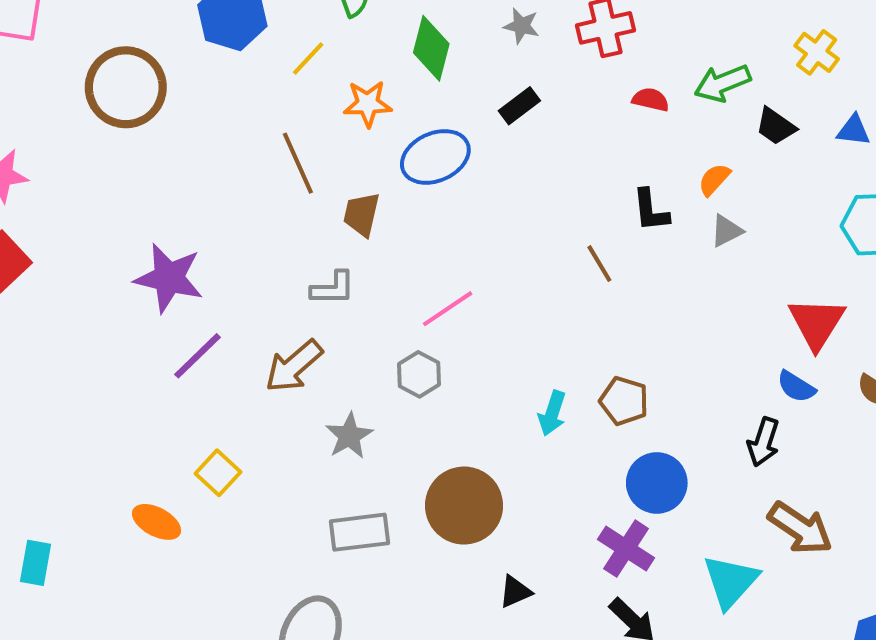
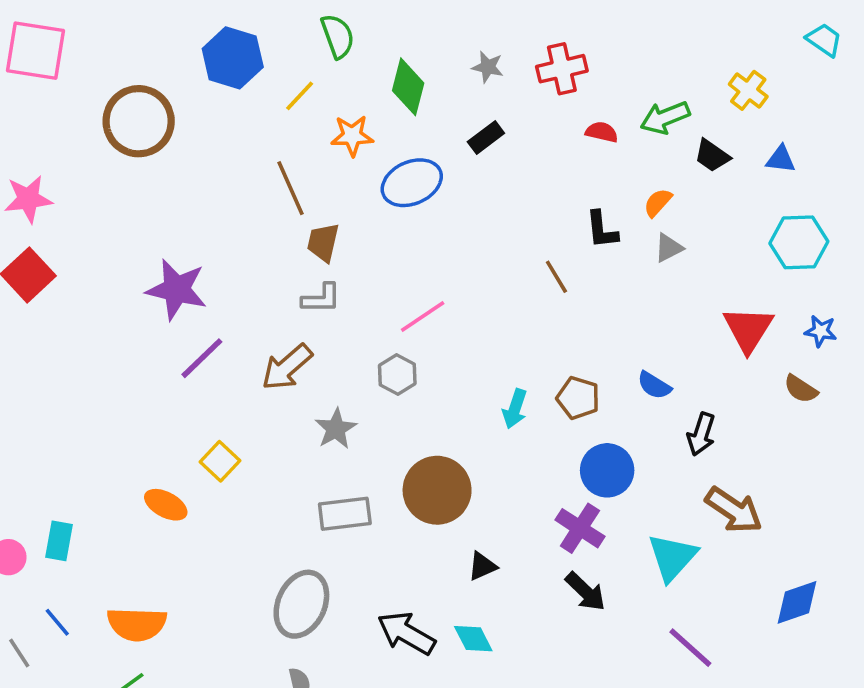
brown trapezoid: (362, 214) -> (323, 242), moved
blue semicircle: (796, 387) -> (654, 385), moved

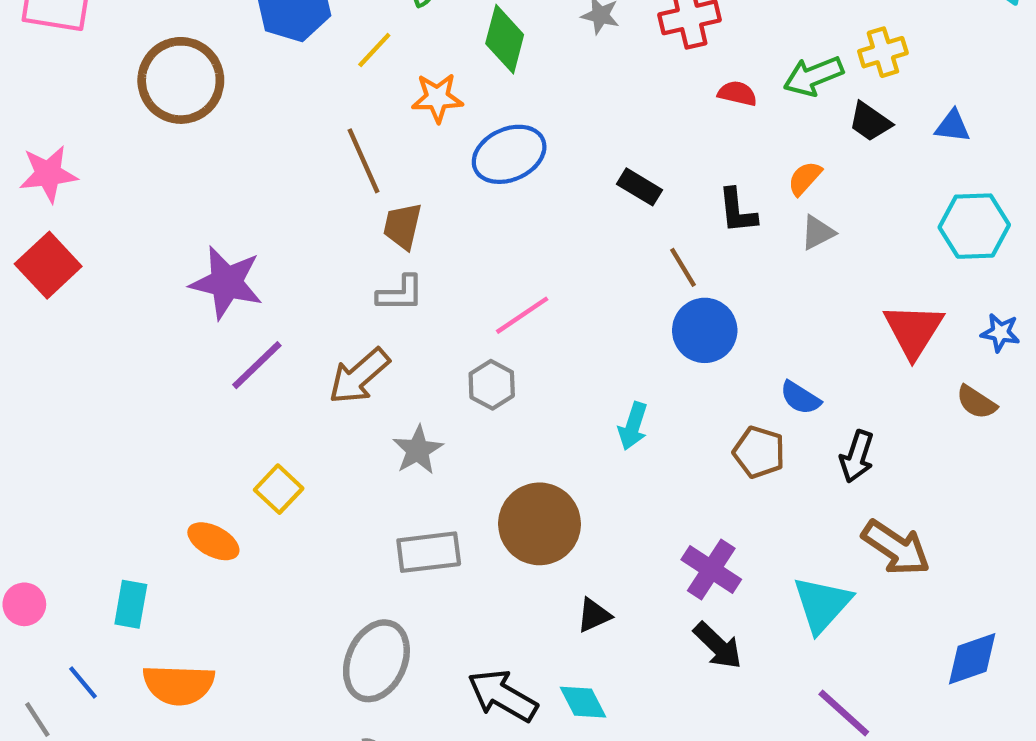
yellow cross: (748, 90) -> (883, 52), moved, turned 36
black rectangle: (486, 137) -> (639, 187), moved, turned 68
brown pentagon: (578, 398) -> (759, 452), moved
blue circle: (607, 470) -> (705, 330), moved
cyan rectangle: (59, 541) -> (131, 604), moved

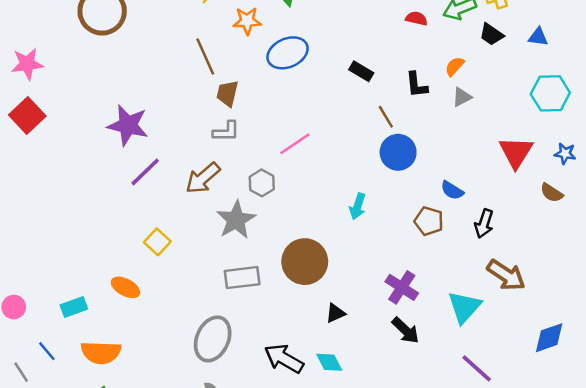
gray hexagon: (492, 385) -> (262, 183), moved
gray star: (418, 450) -> (236, 220), size x1.4
orange ellipse: (213, 541) -> (125, 287), moved
cyan rectangle: (131, 604) -> (74, 307), turned 60

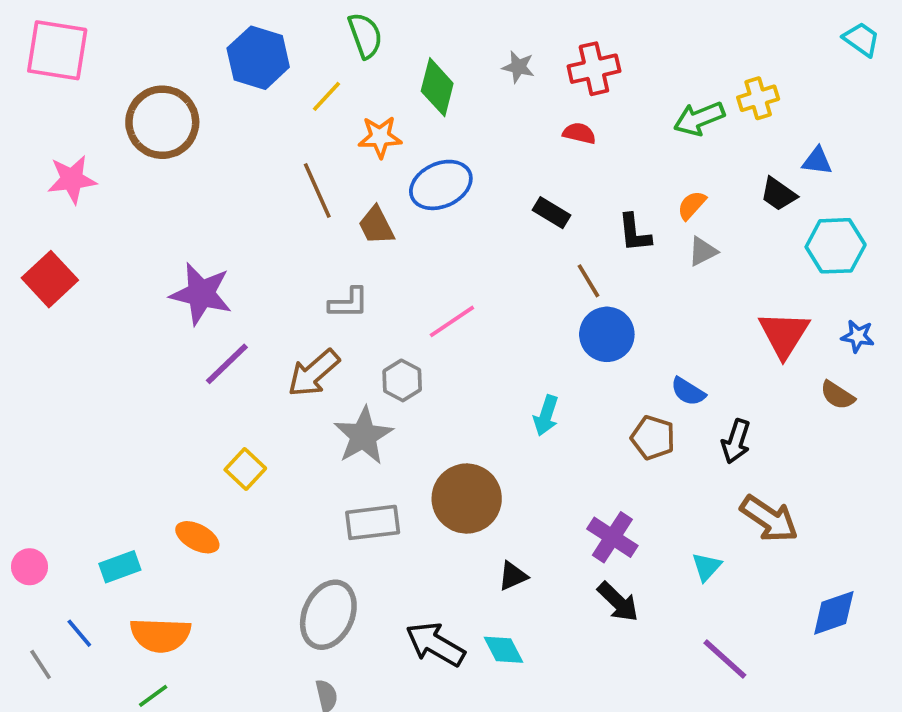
red semicircle: (416, 18) -> (579, 133), moved
black trapezoid: (491, 34) -> (778, 194), moved
pink star: (27, 64) -> (72, 179), moved
brown trapezoid: (227, 93) -> (376, 226), moved, turned -40
cyan triangle: (464, 307) -> (706, 567), size x0.6

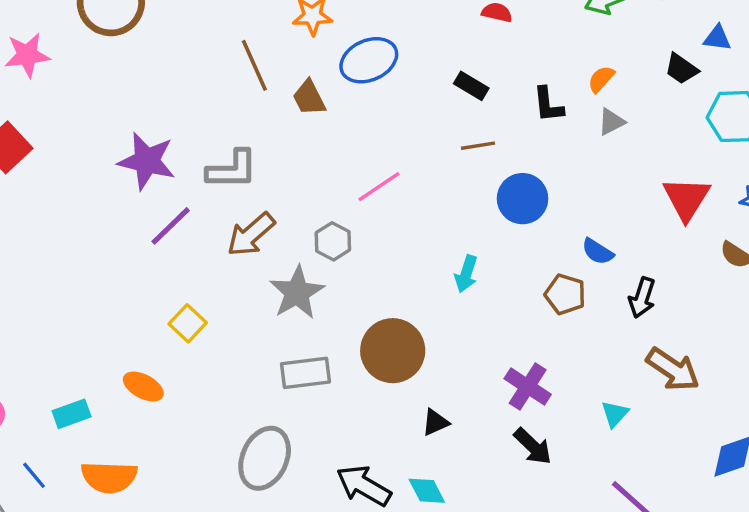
brown line: (588, 281) -> (478, 146), moved, turned -68
gray L-shape: (349, 303) -> (232, 170), moved, size x1.4

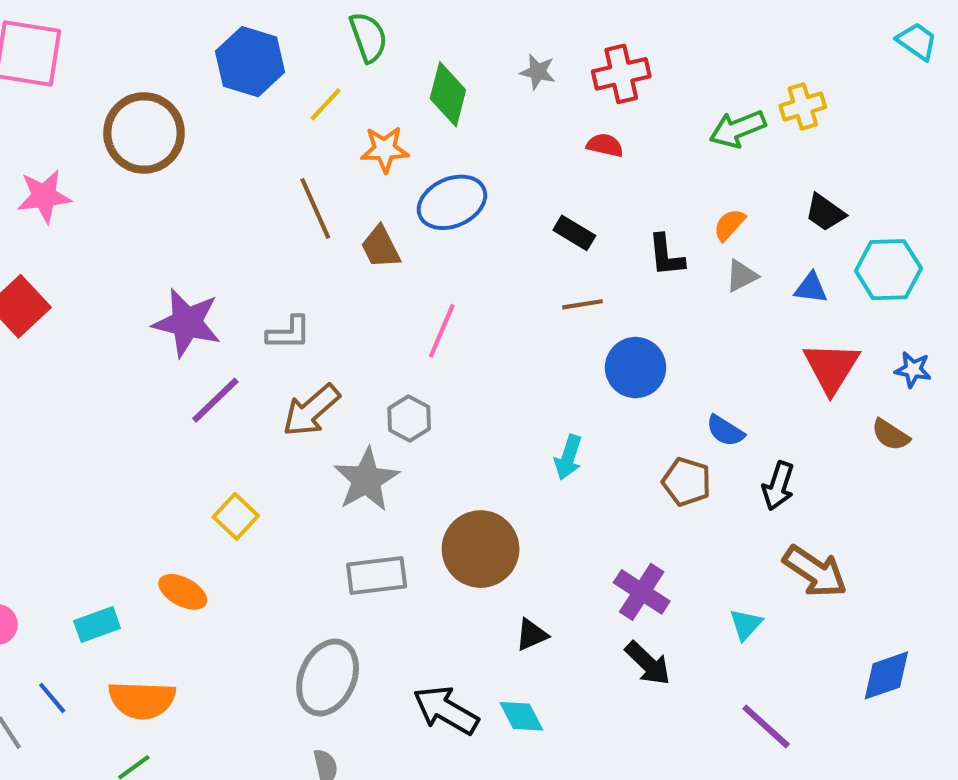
blue triangle: (717, 38) -> (811, 288), moved
gray L-shape: (232, 170) -> (289, 333), size x0.7
pink line: (379, 187) -> (442, 331), moved, turned -33

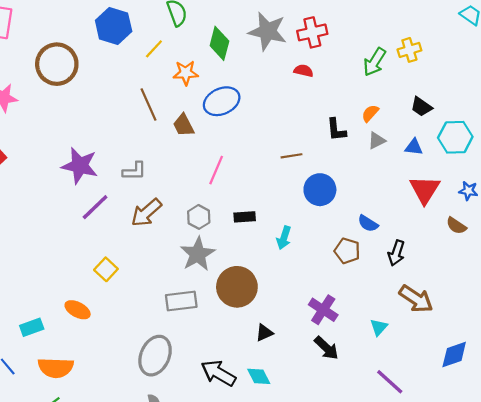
gray star: (538, 72) -> (267, 31), size x2.0
green arrow: (738, 129) -> (374, 62), turned -36
black rectangle: (574, 233) -> (245, 217), moved, turned -35
gray star: (366, 480) -> (198, 254), moved

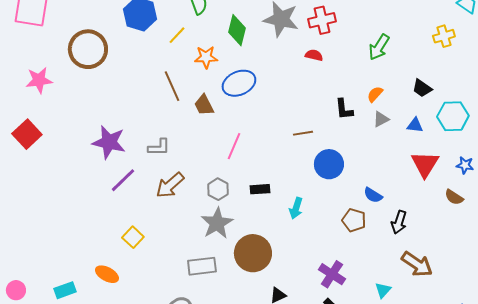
yellow cross: (409, 50) -> (444, 36), moved

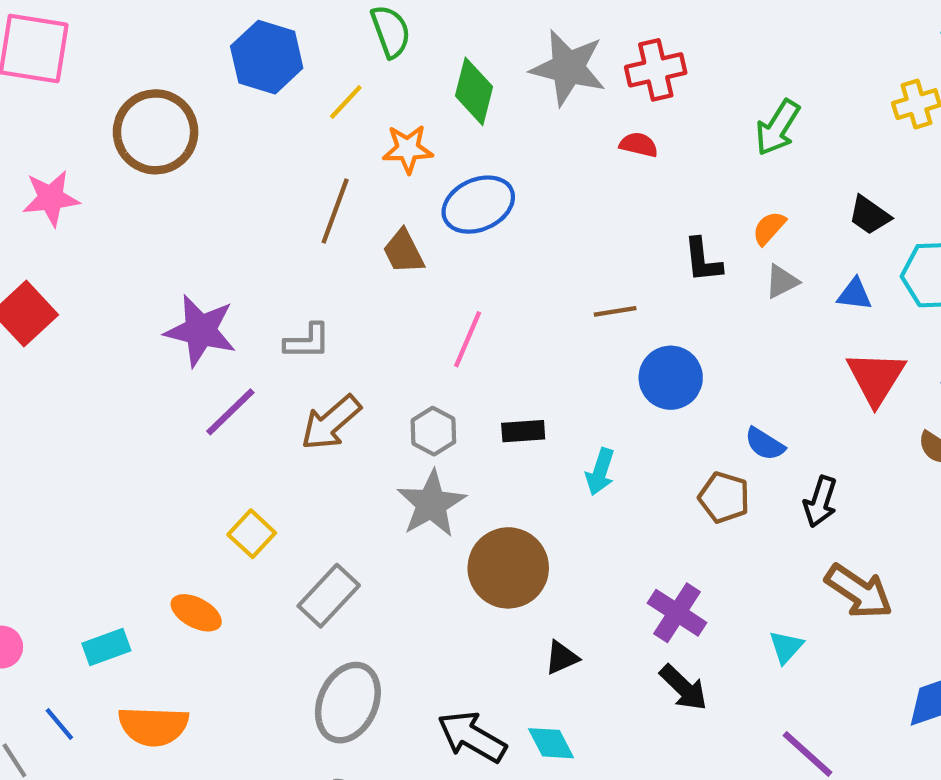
brown line: (172, 86) -> (335, 211), turned 44
gray rectangle: (202, 266) -> (329, 596), moved, turned -40

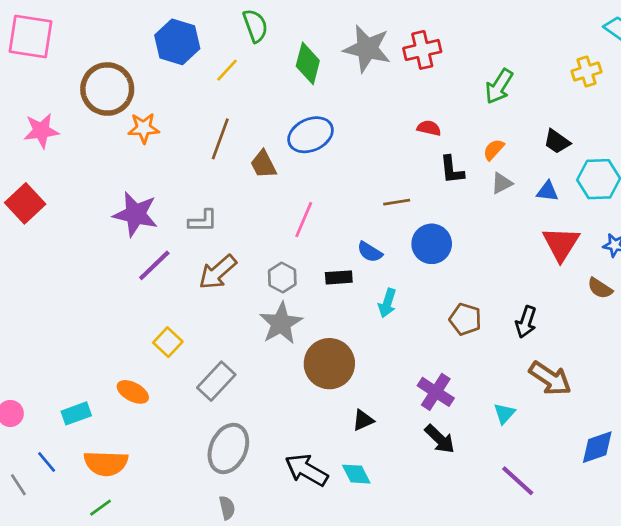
red semicircle: (639, 145) -> (429, 128), moved
orange star: (408, 149) -> (144, 128), moved
blue semicircle: (765, 444) -> (370, 252), moved

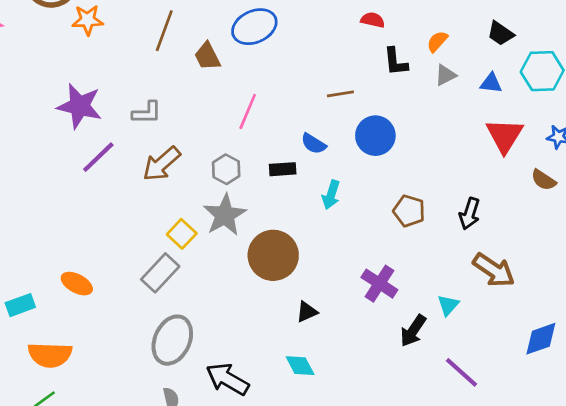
yellow square: (168, 342) -> (182, 234), moved
black arrow: (440, 439) -> (413, 331), moved, turned 80
black arrow: (306, 470) -> (227, 379), moved

